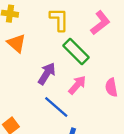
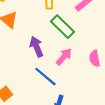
purple arrow: (47, 74) -> (36, 47), turned -54

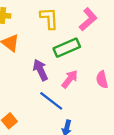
green rectangle: (62, 27) -> (67, 48), turned -65

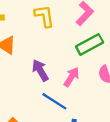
green rectangle: (67, 48) -> (90, 44), moved

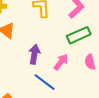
purple arrow: (40, 70) -> (34, 54), turned 36

